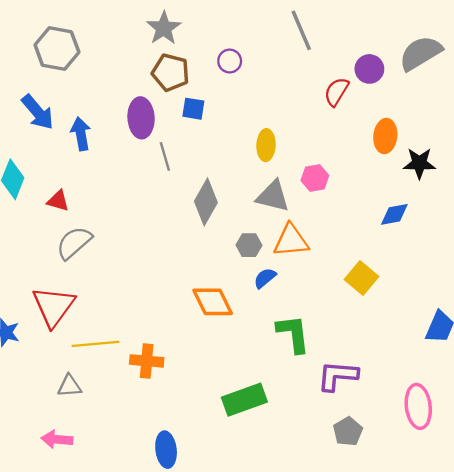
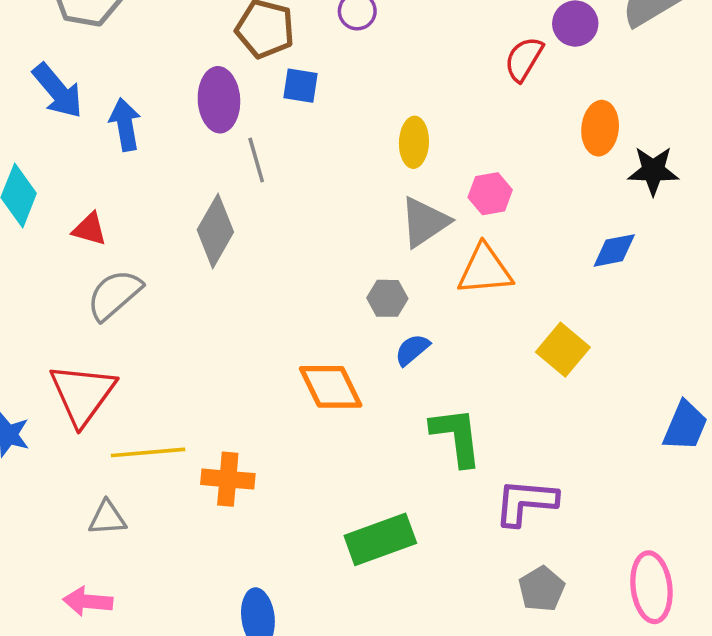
gray triangle: (273, 196) -> (425, 222), turned -48
gray diamond: (206, 202) -> (215, 231), moved
orange triangle: (291, 241) -> (485, 270), moved
pink ellipse: (418, 406) -> (651, 587), moved

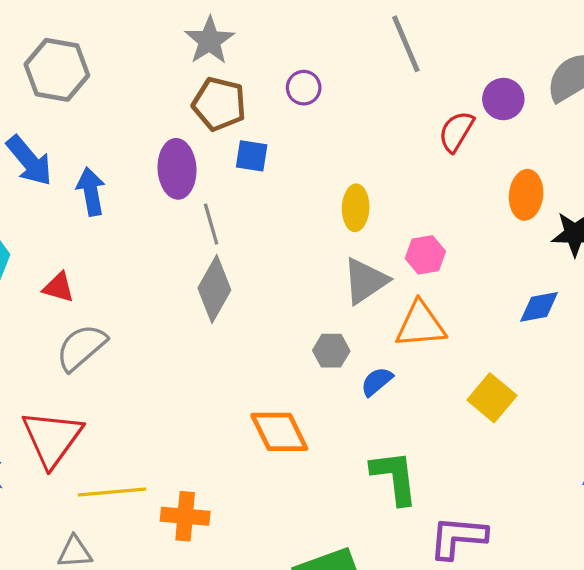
gray diamond: (215, 231) -> (214, 289), moved
blue semicircle: (412, 350) -> (377, 382), moved

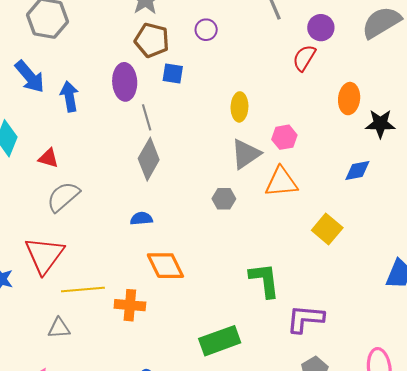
purple circle: (503, 99) -> (321, 28), moved
blue semicircle: (377, 382) -> (141, 219), moved, turned 35
orange diamond: (279, 432) -> (165, 266), moved

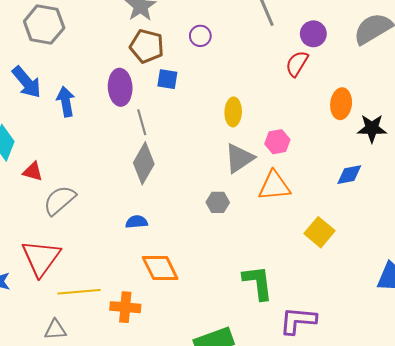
red triangle: (49, 158) -> (33, 172), moved

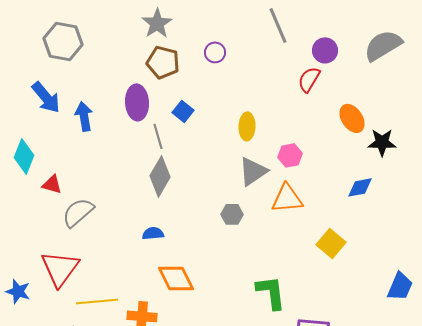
blue square: (167, 79) -> (183, 111), moved, turned 30
orange ellipse: (341, 104) -> (352, 118), turned -40

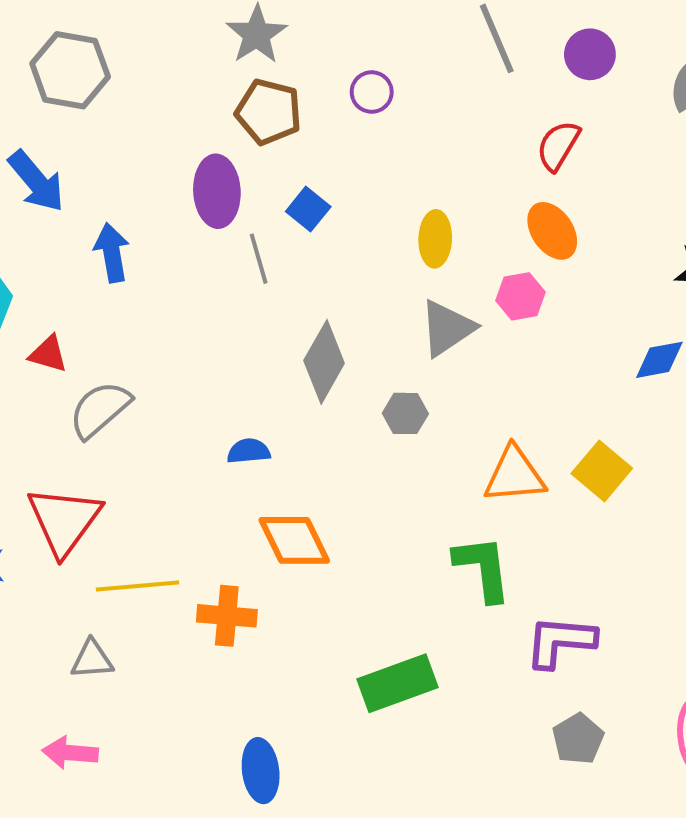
purple circle: (325, 50) -> (590, 54), moved
blue arrow: (84, 116) -> (112, 253), moved
orange ellipse: (352, 118) -> (552, 231), moved
gray diamond: (160, 176) -> (324, 362), moved
orange triangle: (287, 198) -> (515, 475), moved

